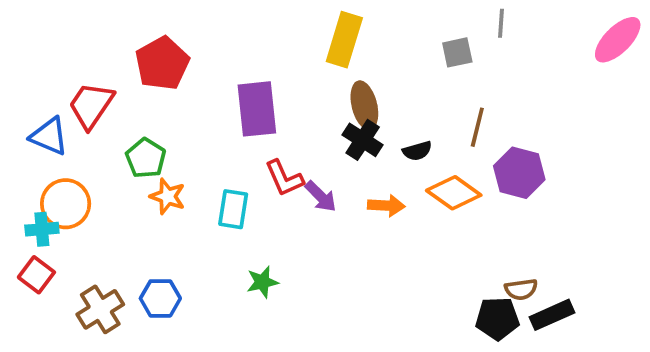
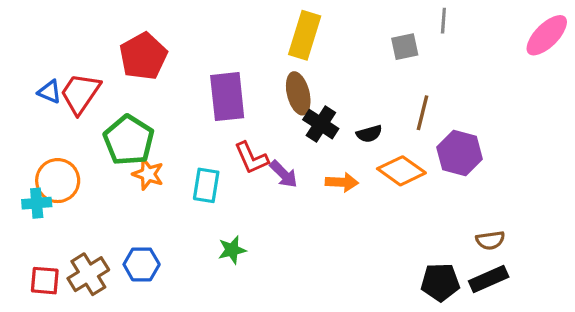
brown ellipse: (364, 105) -> (298, 93), moved
blue triangle: (49, 136) -> (50, 92), moved, size x0.7
green pentagon: (146, 158) -> (129, 140), size x1.4
red square: (36, 275) -> (45, 281), moved, turned -32
brown semicircle: (521, 289) -> (490, 240), moved

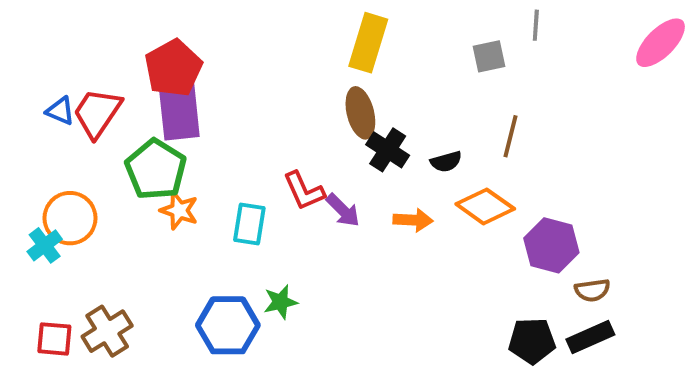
purple rectangle: (227, 97) -> (179, 111), moved
purple hexagon: (460, 153) -> (551, 245), moved
cyan cross: (37, 203) -> (45, 245), turned -32
blue hexagon: (142, 264) -> (228, 325), moved, size x1.4

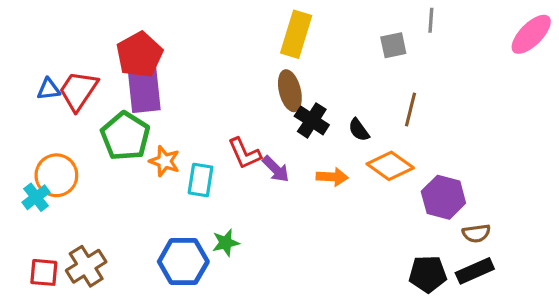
blue triangle: (60, 111) -> (49, 89), turned -30
black semicircle: (446, 162) -> (359, 130), turned 70
orange star: (179, 210) -> (165, 161), moved

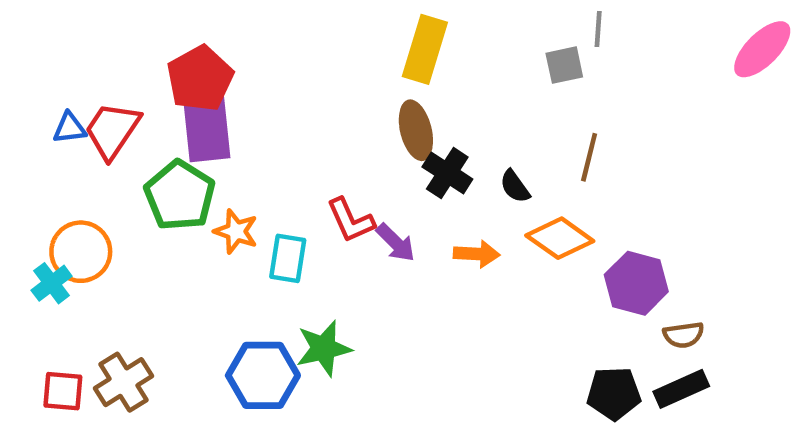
gray line: (431, 20) -> (598, 29), moved
green star: (226, 243) -> (324, 348), size x1.4

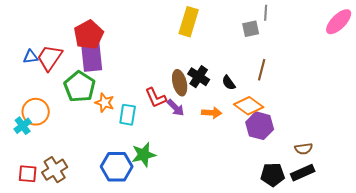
brown ellipse: (416, 130) -> (180, 83), moved
purple hexagon: (636, 283) -> (260, 126), moved

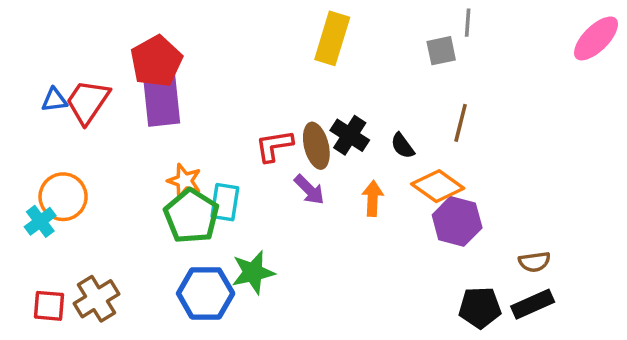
green pentagon: (80, 87) -> (191, 216), moved
red L-shape: (156, 98) -> (274, 146), moved, turned 105
orange arrow: (212, 113) -> (373, 198), turned -90

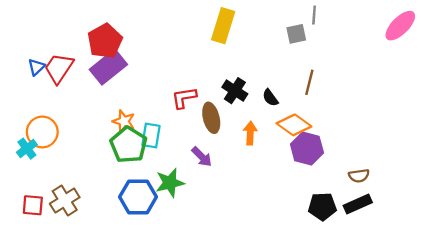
blue triangle: (54, 100) -> (36, 67), turned -36
purple rectangle: (162, 100) -> (108, 67), turned 57
brown ellipse: (316, 146) -> (211, 118), moved
purple arrow: (309, 190) -> (202, 157), moved

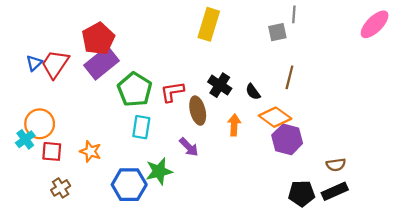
orange star: (124, 121) -> (90, 151), moved
green pentagon: (129, 145) -> (135, 90), moved
brown cross: (65, 200) -> (61, 188), size x0.7
red square: (33, 205) -> (52, 151), moved

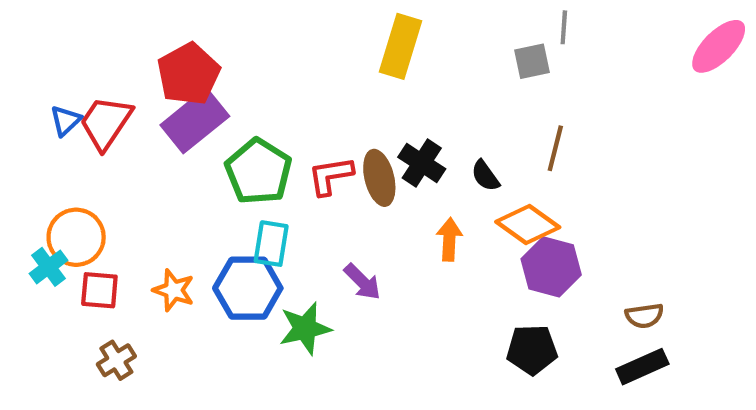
brown ellipse: (198, 111) -> (379, 178), moved
blue hexagon: (129, 185) -> (248, 288), moved
black pentagon: (302, 193) -> (532, 350), moved

